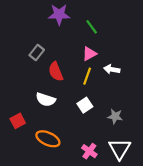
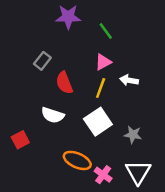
white square: (85, 105) -> (98, 122), size x1.5
orange ellipse: (48, 139) -> (77, 160), moved

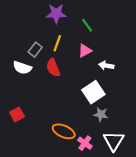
yellow line: (101, 88) -> (57, 43), moved
white semicircle: (53, 115) -> (22, 68), moved
white square: (98, 122) -> (93, 92), moved
gray star: (133, 135) -> (101, 114), moved

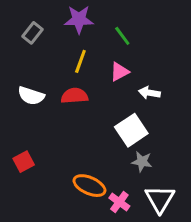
gray rectangle: (35, 50) -> (33, 33), moved
red semicircle: (53, 68) -> (74, 96), turned 108

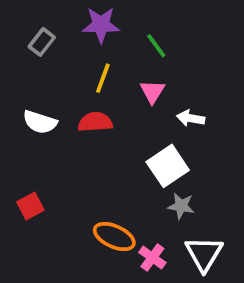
pink triangle: (119, 72) -> (152, 92), turned -30

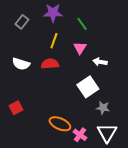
gray star: (181, 206) -> (103, 108), moved

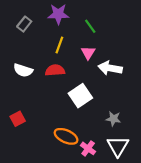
white arrow: (100, 62) -> (110, 68), size x1.5
white square: (88, 87) -> (80, 96), moved

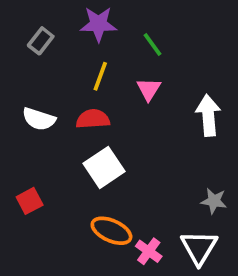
white arrow: (110, 68) -> (208, 115), moved, turned 75
white square: (80, 96) -> (104, 167), moved
gray star: (113, 119) -> (214, 201), moved

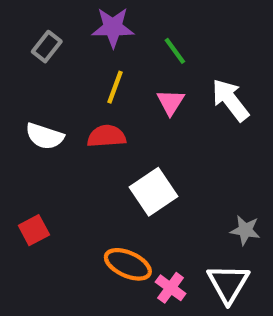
white arrow: (208, 115) -> (230, 100), moved, turned -33
white square: (104, 167) -> (153, 192), moved

